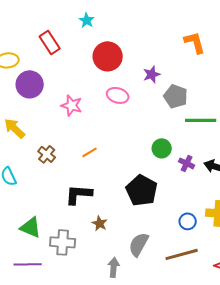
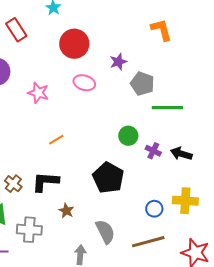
brown cross: (47, 154) -> (13, 184), moved
gray semicircle: (139, 244) -> (105, 232), turned 125

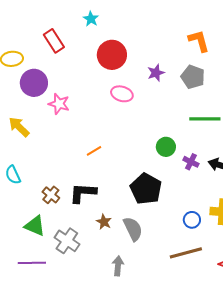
gray pentagon: (142, 84) -> (193, 77), moved
pink star: (38, 93) -> (59, 104), moved
gray cross: (29, 230) -> (67, 241), turned 30
gray semicircle: (105, 232) -> (133, 229), moved

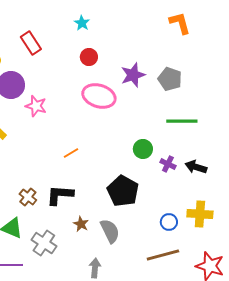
cyan star: (91, 19) -> (82, 23), moved
orange L-shape: (199, 41) -> (180, 23), moved
red circle: (112, 55) -> (89, 57), size x0.6
purple star: (156, 73) -> (133, 75), size x1.4
pink ellipse: (122, 94) -> (99, 96), size x1.5

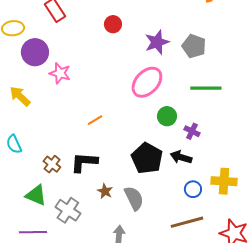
pink ellipse: (99, 96) -> (147, 82), moved, turned -64
black arrow: (196, 167) -> (181, 157), moved

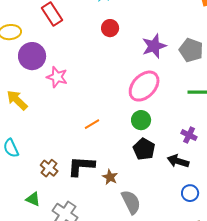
green circle: (167, 116) -> (141, 120), moved
black pentagon: (147, 158) -> (144, 149), moved, size x0.7
brown star: (105, 191) -> (110, 177), moved
green triangle: (36, 195) -> (33, 199), size x0.7

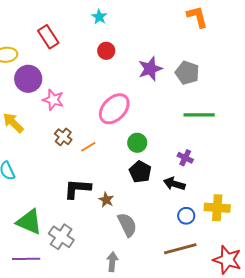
pink ellipse: (144, 86) -> (114, 109), moved
brown cross: (49, 168) -> (63, 137), moved
green triangle: (33, 199) -> (29, 222), size x1.8

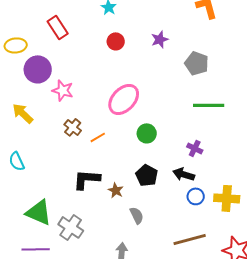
purple star: (150, 69) -> (160, 39), moved, size x0.7
black pentagon: (140, 172) -> (147, 175), moved
blue circle: (186, 216) -> (196, 196), moved
gray semicircle: (127, 225) -> (137, 215), size x0.7

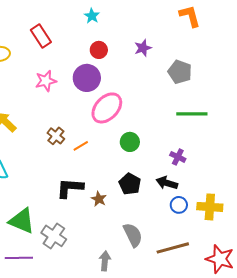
purple circle: (38, 69) -> (87, 78), moved
pink star: (63, 90) -> (46, 81), moved, turned -30
gray semicircle: (137, 215) -> (133, 235), moved, size x1.4

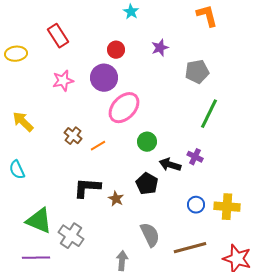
cyan star: (92, 16) -> (131, 12), moved
gray pentagon: (180, 72) -> (197, 72), turned -30
green line: (192, 114) -> (209, 114), turned -64
black arrow: (167, 183) -> (170, 165), moved

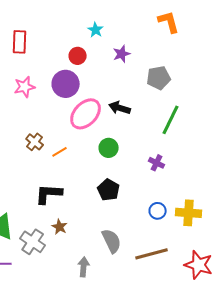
cyan star: (131, 12) -> (96, 30), moved
red rectangle: (58, 36) -> (20, 42), turned 35
black arrow: (170, 165) -> (120, 108), moved
brown star: (116, 199) -> (60, 227), moved

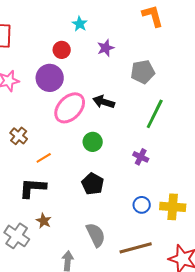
orange line: (60, 152) -> (44, 158), moved

